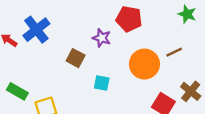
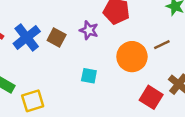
blue cross: (36, 30) -> (27, 37), moved
brown square: (76, 58) -> (57, 37), moved

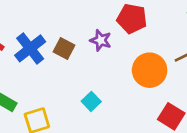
cyan square: (89, 76) -> (91, 101), moved, turned 35

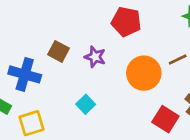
purple star: (101, 40) -> (95, 57), moved
blue cross: (30, 48) -> (25, 74), moved, turned -36

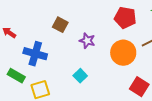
red pentagon: (126, 22) -> (125, 18), moved
brown square: (59, 51) -> (60, 25), moved

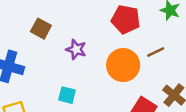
cyan square: (80, 76) -> (67, 95), turned -32

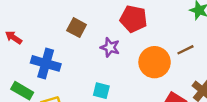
red pentagon: (126, 19) -> (133, 19), moved

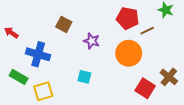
red pentagon: (133, 19) -> (128, 18), moved
brown line: (185, 50) -> (147, 31), moved

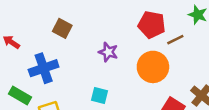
brown square: (64, 24) -> (62, 28), moved
blue cross: (38, 54) -> (44, 68), turned -35

